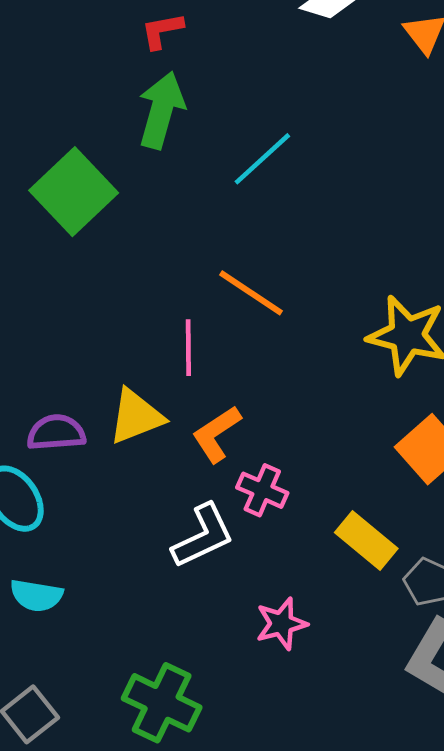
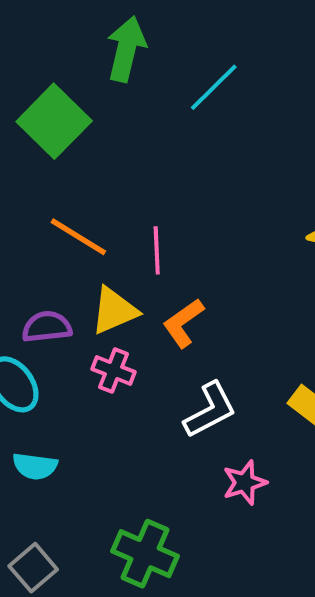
orange line: (251, 293) -> (78, 237), moved
pink cross: (262, 490) -> (113, 370), moved
white L-shape: (203, 536) -> (210, 410), moved

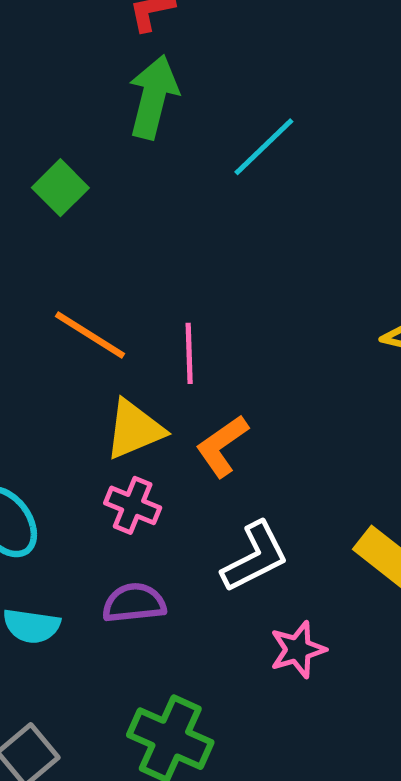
green square: (54, 121) -> (60, 188), size x0.6
purple semicircle: (47, 327) -> (134, 603), moved

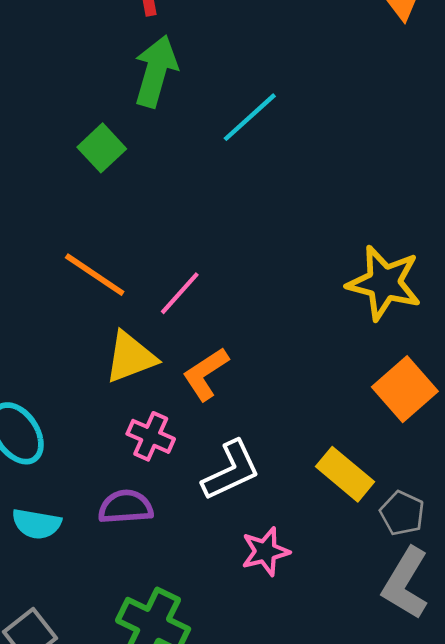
green square: (60, 188) -> (102, 148), moved
pink line: (189, 353) -> (180, 293), turned 42
pink cross: (133, 505) -> (151, 436), moved

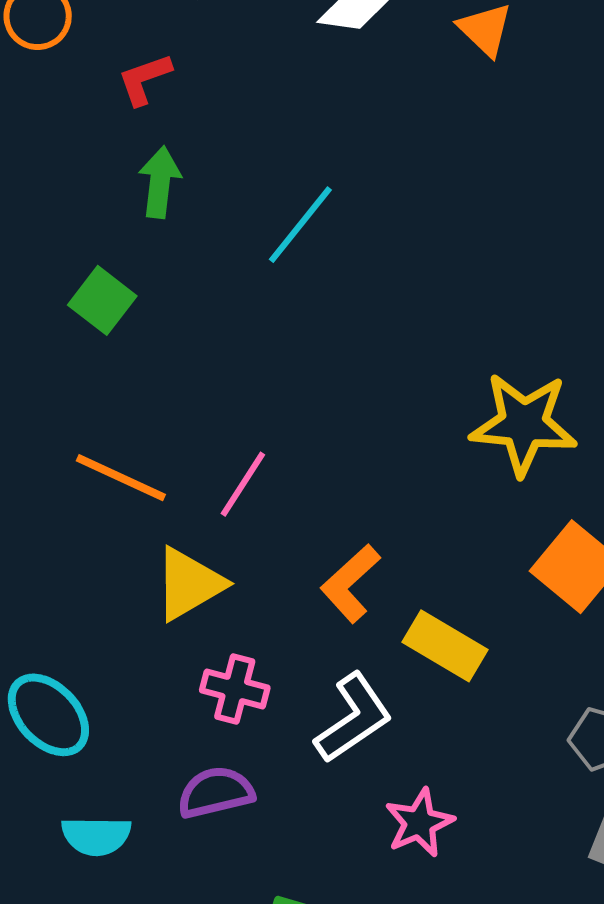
green arrow: (156, 71) -> (160, 182), size x0.7
orange L-shape: (206, 374) -> (350, 583), moved
yellow rectangle: (345, 474) -> (445, 646), moved

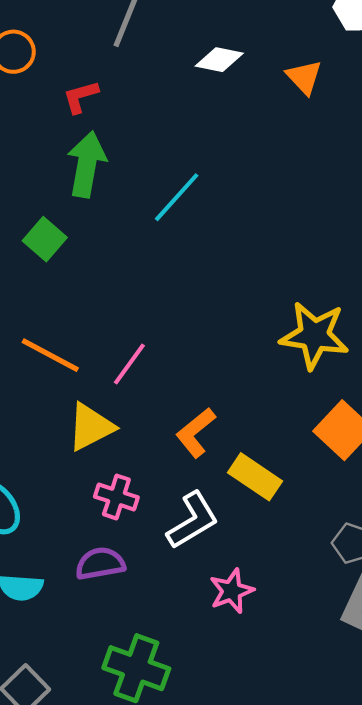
green arrow: (160, 182) -> (87, 164), size x1.4

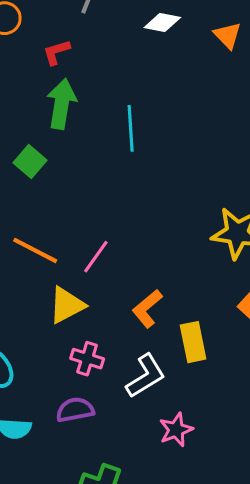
cyan line: (177, 197) -> (131, 128), turned -45
yellow rectangle: (255, 477) -> (193, 342), turned 45

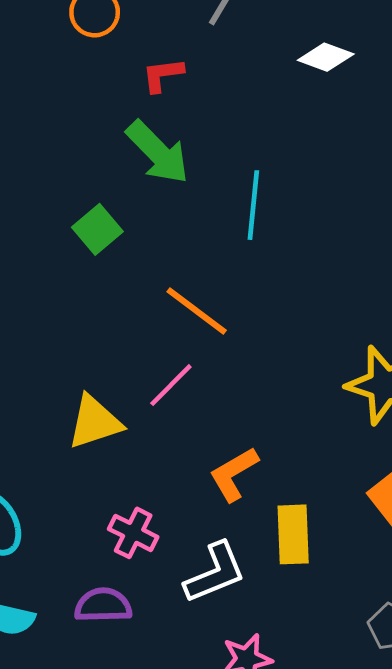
green arrow: (62, 104) -> (158, 152), turned 117
orange line: (35, 250) -> (197, 311), moved
yellow triangle: (67, 305) -> (95, 422), moved

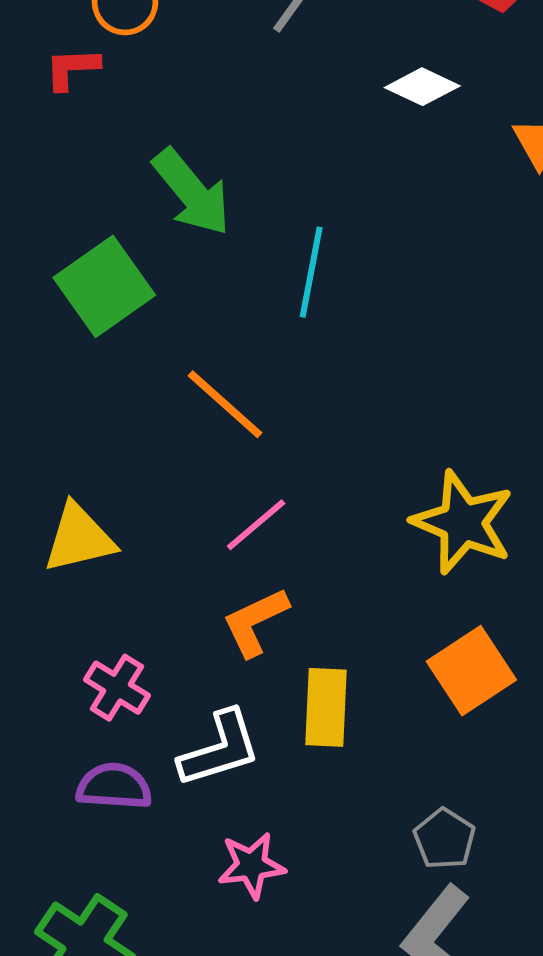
red L-shape: (163, 75) -> (72, 68), moved
green square: (97, 229) -> (104, 286), size x1.5
pink line: (171, 385) -> (256, 525), moved
purple semicircle: (103, 605) -> (114, 786), moved

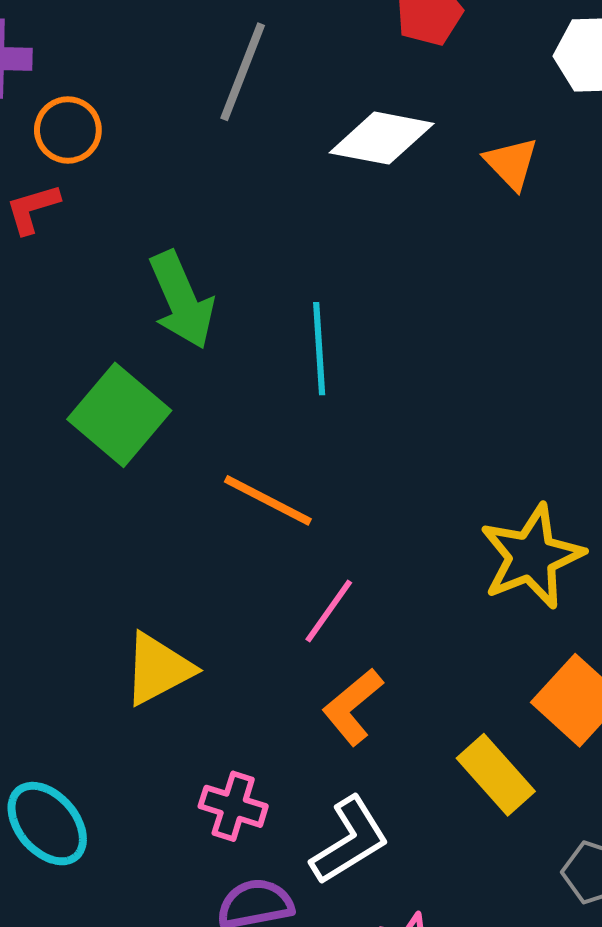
white diamond: (422, 87) -> (382, 138), size x1.4
green arrow: (192, 192) -> (182, 300), turned 30
yellow star: (463, 522) -> (532, 556), turned -30
yellow rectangle: (326, 707) -> (496, 775), moved, turned -30

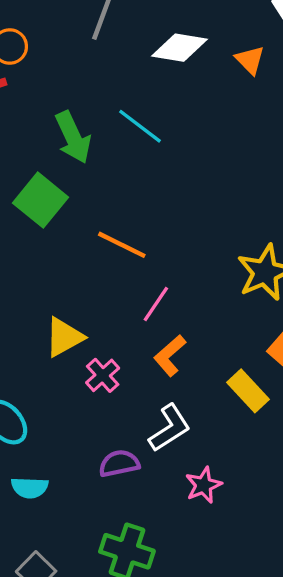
cyan line: (319, 349) -> (140, 126), moved, turned -48
pink cross: (233, 806) -> (103, 375), moved, turned 32

